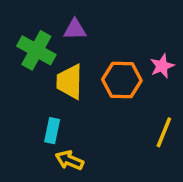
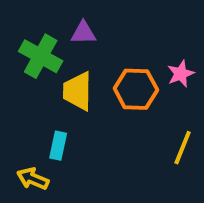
yellow arrow: (70, 160) -> (33, 179), moved

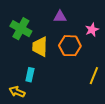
purple triangle: (83, 33) -> (60, 17), moved
pink star: (181, 74) -> (92, 30), moved

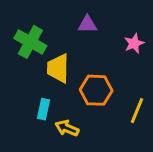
orange hexagon: (70, 46) -> (96, 90), moved
yellow arrow: (17, 92) -> (67, 128), moved

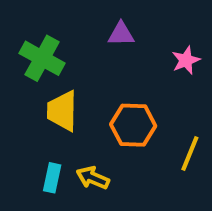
yellow trapezoid: (58, 68) -> (62, 111), moved
cyan rectangle: (44, 109) -> (52, 178), moved

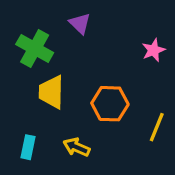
purple triangle: (121, 34) -> (80, 23), moved, turned 45
cyan rectangle: (52, 178) -> (28, 147), moved

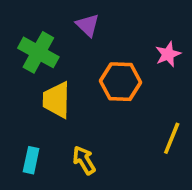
orange hexagon: (110, 104) -> (121, 82), moved
yellow arrow: (77, 147) -> (84, 160), turned 36

